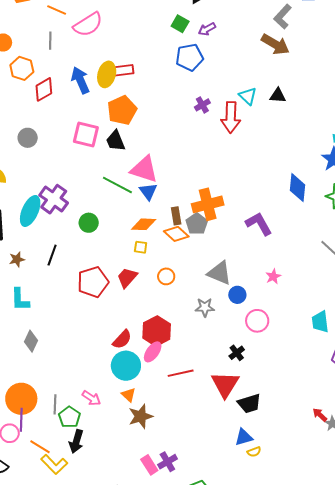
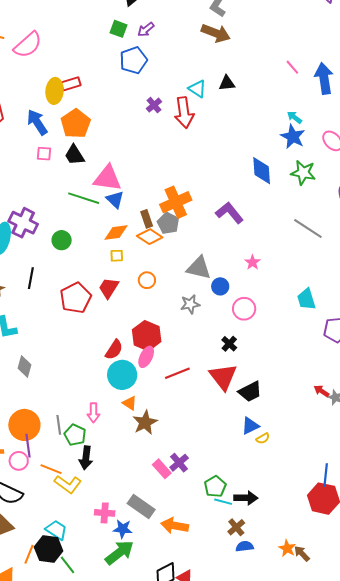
blue arrow: (80, 80) -> (37, 122), moved
pink square: (86, 135) -> (44, 154), size x0.6
pink arrow: (91, 398) -> (93, 413), turned 66

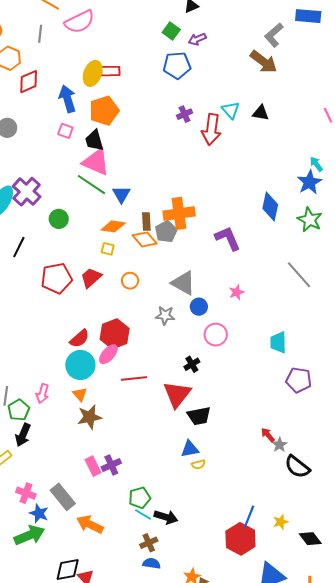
pink triangle: (107, 178) -> (96, 162), moved

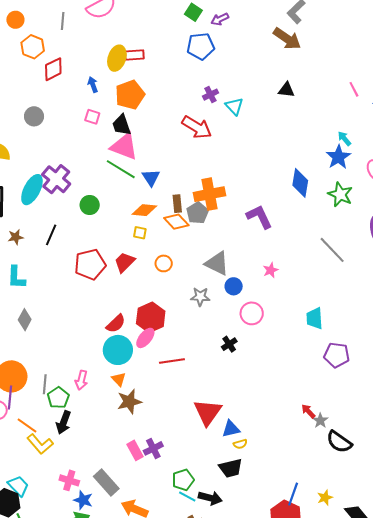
blue arrow: (67, 99) -> (93, 85), size x0.6
cyan triangle: (231, 110) -> (234, 106), moved
red arrow: (211, 129) -> (197, 127), moved, turned -64
red triangle: (177, 394) -> (208, 412), moved
black trapezoid: (199, 416) -> (231, 468), moved

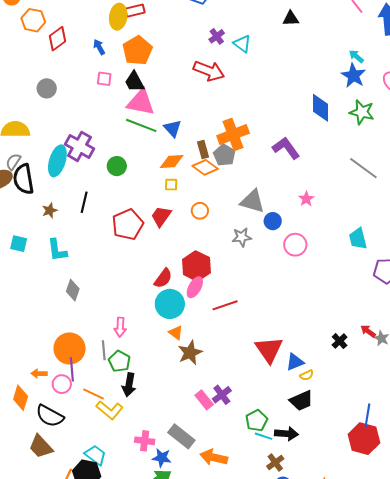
black cross: (229, 344) -> (340, 341), moved
pink arrow: (81, 380) -> (120, 327), moved

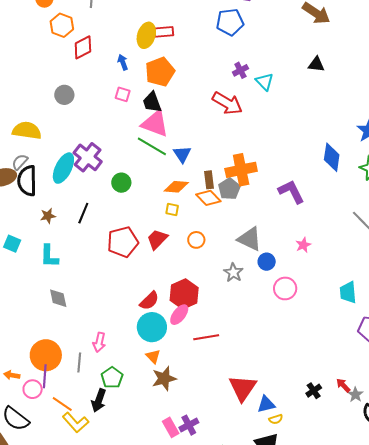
gray star: (242, 237) -> (233, 273), turned 30
gray diamond: (73, 290) -> (58, 298), turned -40
green pentagon: (119, 361) -> (112, 378), moved

